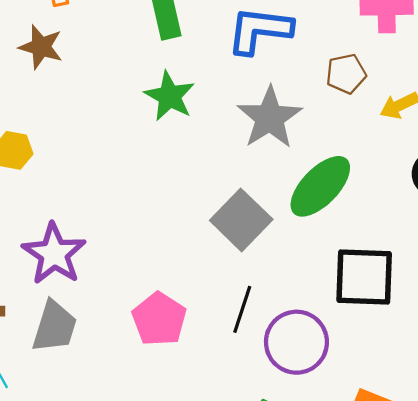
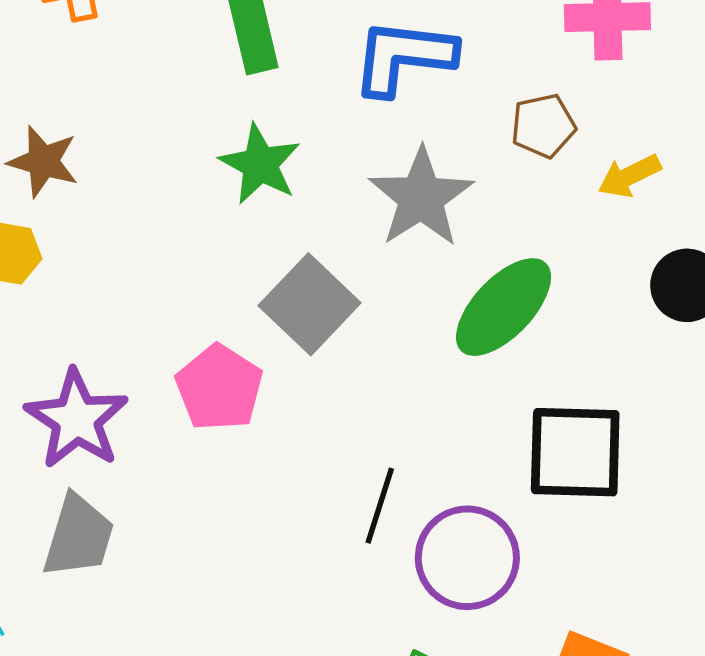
brown star: (41, 47) -> (43, 161), moved
gray square: (241, 220) -> (310, 304), moved
pink pentagon: (159, 319) -> (219, 388), moved

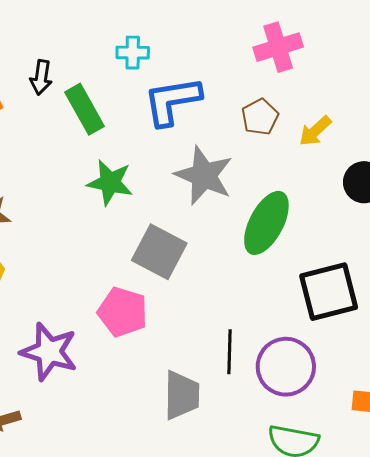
gray trapezoid: (78, 536) -> (182, 395), moved

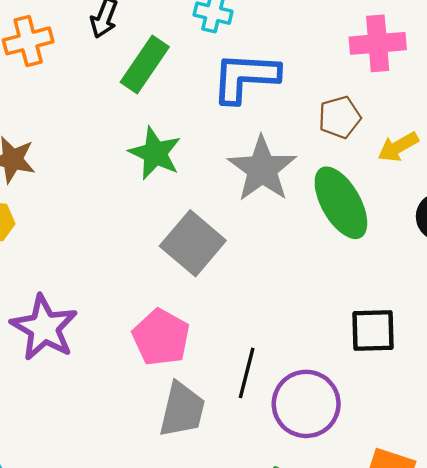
green rectangle: (84, 109) -> (145, 65), turned 51
green ellipse: (266, 223) -> (341, 203), moved, turned -70
black square: (329, 292) -> (373, 330), size x0.7
pink pentagon: (123, 312) -> (161, 337), moved

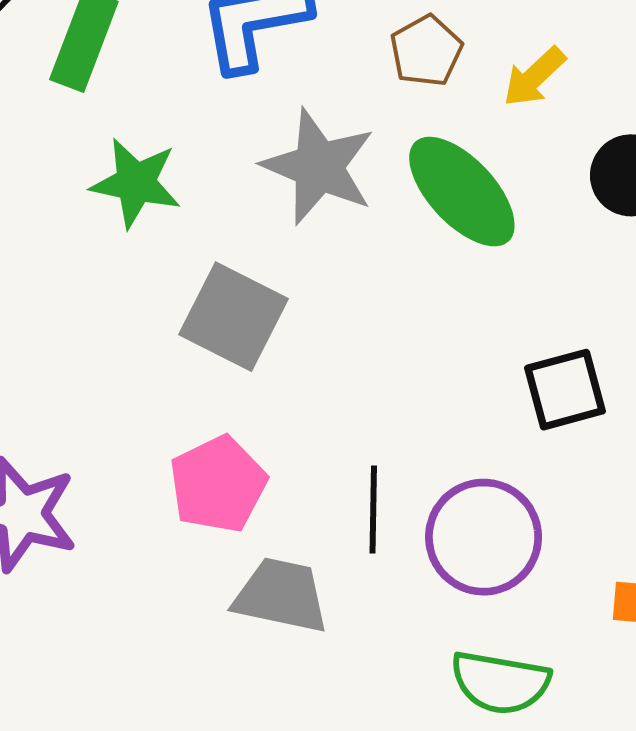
pink pentagon: (161, 337) -> (218, 484), turned 30
gray trapezoid: (182, 410) -> (281, 595), turned -78

